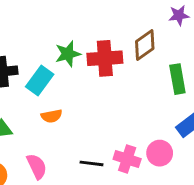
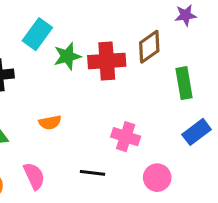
cyan rectangle: (40, 81) -> (37, 34), moved
pink circle: (160, 153) -> (157, 178), moved
pink cross: (127, 159) -> (126, 137), moved

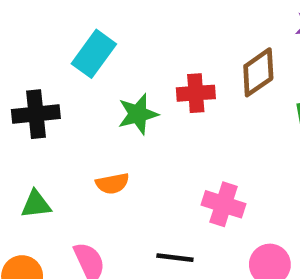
green star: (67, 56) -> (138, 114), moved
red cross: (107, 61) -> (196, 93), size x0.7

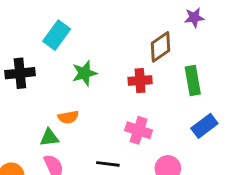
red cross: (196, 93) -> (140, 81), moved
green triangle: (36, 204) -> (49, 138), moved

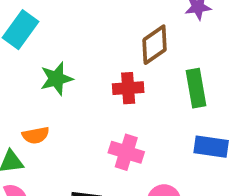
blue rectangle: (204, 126) -> (211, 147), turned 45

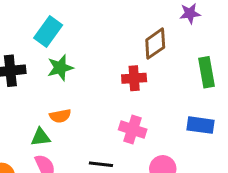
green star: (56, 79) -> (60, 68), moved
green rectangle: (196, 88) -> (206, 72), moved

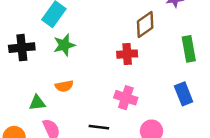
blue rectangle: (200, 125) -> (184, 94), turned 60
green triangle: (41, 137) -> (37, 103), moved

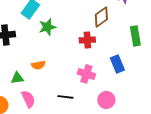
green star: (64, 45) -> (47, 27), moved
blue rectangle: (184, 94) -> (117, 64), moved

